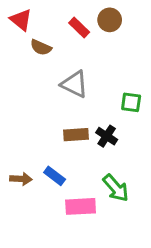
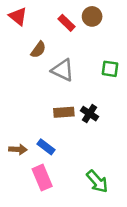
brown semicircle: (41, 47) -> (38, 50), moved, turned -78
green square: (131, 102) -> (110, 69), moved
green arrow: (116, 188) -> (97, 181), moved
pink rectangle: (81, 206) -> (42, 178), moved, turned 70

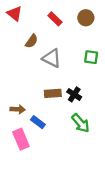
brown circle: (92, 16) -> (86, 18), moved
brown arrow: (18, 149) -> (18, 109), moved
pink rectangle: (42, 178) -> (21, 139), moved
green arrow: (97, 181) -> (81, 123), moved

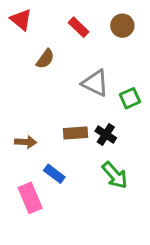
green square: (91, 57) -> (130, 98), moved, turned -32
gray triangle: (52, 58) -> (95, 83), moved
brown arrow: (18, 109) -> (26, 142), moved

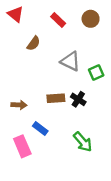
green arrow: (115, 175) -> (83, 142), moved

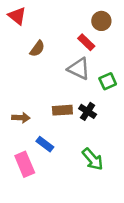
red rectangle: (58, 20) -> (86, 42), moved

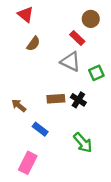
red triangle: (17, 16) -> (26, 14), moved
brown arrow: (21, 118) -> (19, 106), turned -144
pink rectangle: (25, 164) -> (28, 163), moved, turned 50

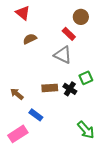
brown semicircle: (33, 44) -> (30, 39), turned -152
green square: (96, 73) -> (86, 78), moved
green arrow: (83, 143) -> (86, 130), moved
pink rectangle: (28, 163) -> (18, 134), moved, turned 30

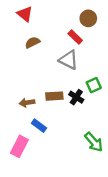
brown arrow: (17, 94) -> (27, 103), moved, turned -48
pink rectangle: (18, 134) -> (19, 146), turned -30

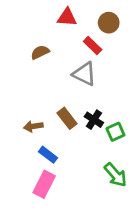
red triangle: (25, 14) -> (67, 17), moved, turned -35
green square: (94, 85) -> (115, 132), moved
brown rectangle: (54, 96) -> (67, 118), turned 56
pink rectangle: (19, 146) -> (44, 184), moved

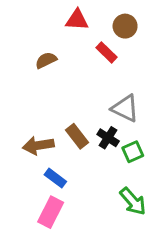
gray triangle: (84, 74) -> (125, 108), moved
brown arrow: (33, 126) -> (38, 146), size x1.4

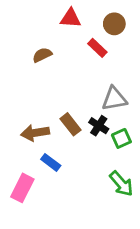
gray triangle: (125, 108) -> (114, 99), turned -36
pink rectangle: (51, 212) -> (22, 188), moved

